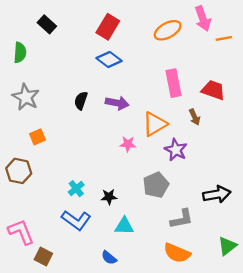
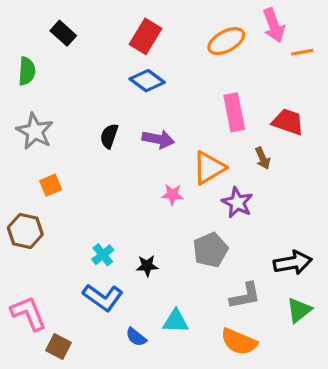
cyan triangle: (124, 226) -> (176, 321), moved
green triangle: (227, 246) -> (299, 310), moved
blue semicircle: (109, 258) -> (136, 337), moved

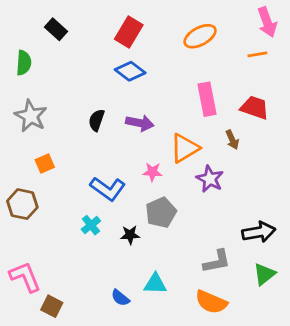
pink arrow: (274, 25) -> (267, 22), moved
orange line: (302, 52) -> (257, 54), moved
gray pentagon: (210, 250) -> (161, 212), moved
blue L-shape: (103, 297) -> (108, 189), moved

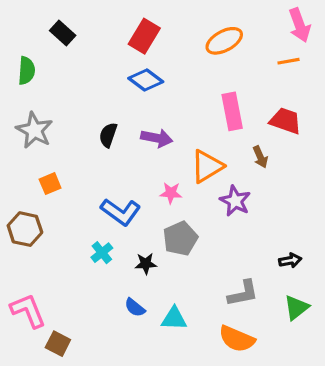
black arrow: (259, 232) -> (290, 260), size x0.6
blue semicircle: (120, 298) -> (135, 308), moved

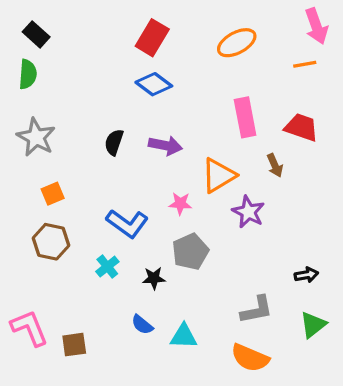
black rectangle: (63, 33) -> (36, 34), moved
brown hexagon: (25, 229) -> (51, 242), moved
brown square: (58, 344) -> (74, 345), moved, turned -35

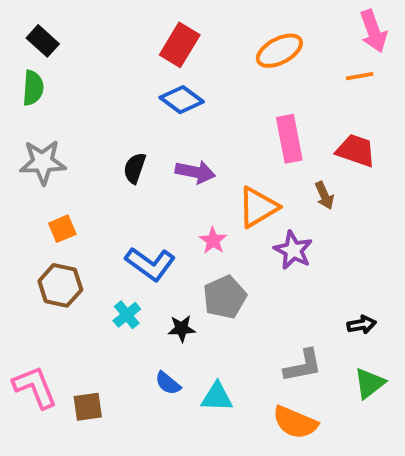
gray star: (36, 137) -> (43, 162), turned -30
pink star: (180, 204) -> (213, 240), turned 30

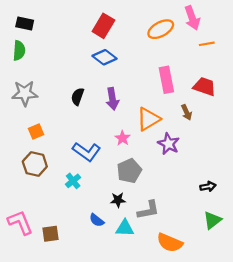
pink arrow: (373, 31) -> (192, 18), moved
black rectangle: (43, 41) -> (25, 24), turned -30
purple arrow: (195, 172) -> (112, 99), turned 70
black star: (182, 328) -> (118, 200), moved
gray L-shape: (303, 366) -> (148, 210), moved

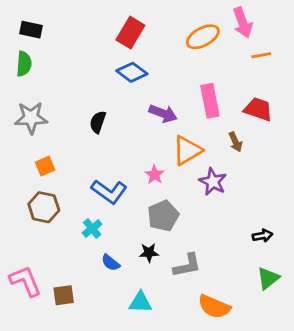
purple arrow: (112, 99) -> (163, 113), moved, turned -60
blue semicircle: (97, 220) -> (111, 263), moved
cyan triangle: (125, 228) -> (140, 302), moved

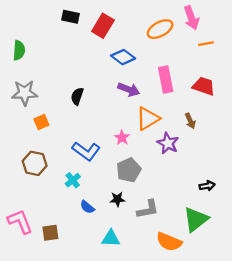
black rectangle: (31, 30) -> (70, 17), moved
blue diamond: (132, 72) -> (123, 57), moved
brown arrow: (236, 142) -> (190, 121), moved
orange square: (45, 166) -> (41, 122), moved
green triangle: (268, 278) -> (196, 219), moved, size x1.4

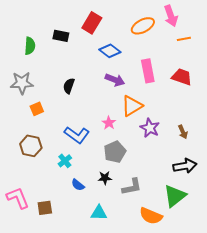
black rectangle: (70, 17) -> (61, 36), moved
green semicircle: (19, 50) -> (30, 46), moved
brown arrow: (190, 121) -> (183, 132), moved
black arrow: (207, 186) -> (185, 166), size x1.6

